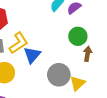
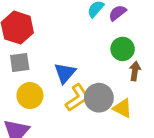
yellow L-shape: (19, 43) -> (77, 98), moved
yellow triangle: (77, 83) -> (122, 108), turned -49

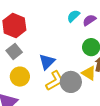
gray square: (20, 63) -> (14, 51), turned -35
yellow triangle: (122, 108) -> (89, 73), moved

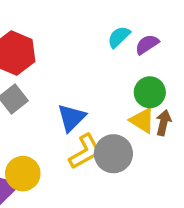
yellow triangle: (89, 73) -> (142, 121), moved
yellow circle: (20, 77) -> (23, 174), moved

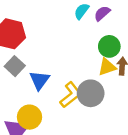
blue triangle: (71, 118) -> (39, 80), moved
yellow triangle: (142, 121) -> (107, 67), turned -42

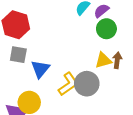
green circle: (109, 46) -> (106, 29), moved
gray square: (15, 66) -> (18, 55), turned -36

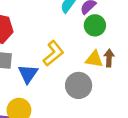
yellow triangle: (103, 60) -> (94, 59), turned 30
yellow L-shape: (68, 84) -> (53, 53), moved

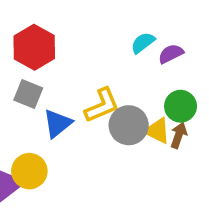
green circle: (95, 25) -> (181, 106), moved
gray circle: (79, 85) -> (129, 125), moved

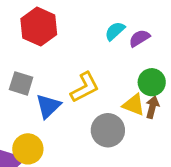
red hexagon: (34, 47) -> (39, 27), moved
gray circle: (129, 125) -> (108, 130), moved

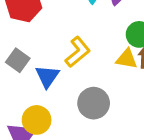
gray square: (21, 83) -> (18, 60), turned 30
gray circle: (108, 130) -> (94, 103), moved

